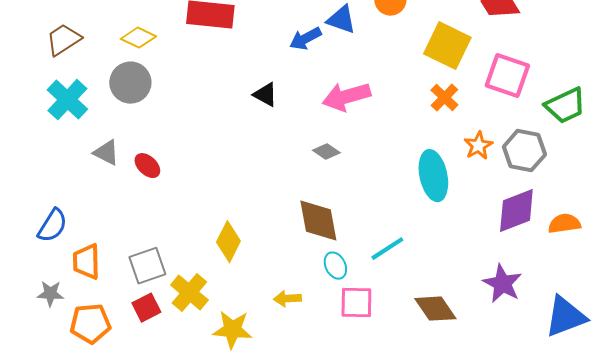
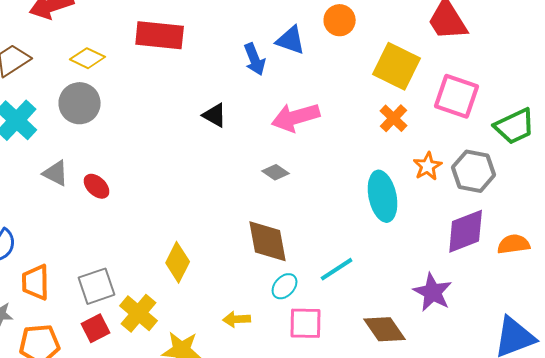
blue arrow: (305, 39) -> (255, 59), turned -84
cyan ellipse: (335, 266) -> (285, 286), turned 68
purple star: (502, 284) -> (433, 292), moved

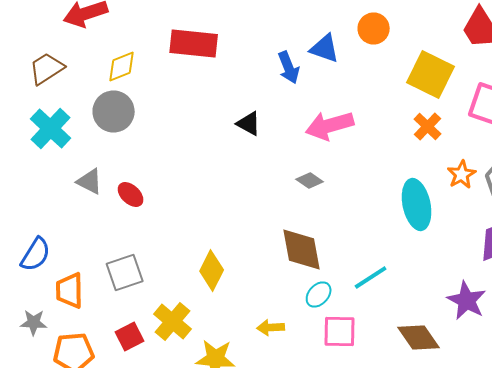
yellow diamond: (88, 58) -> (122, 66), turned -48
gray square: (97, 286) -> (125, 272), moved

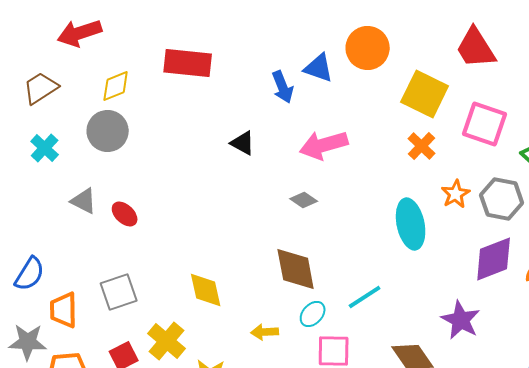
orange circle: (374, 28) -> (368, 48), size x1.4
cyan cross: (51, 128) -> (45, 148), size x0.7
yellow diamond: (212, 270) -> (206, 290), turned -39
gray star: (34, 322) -> (28, 342), size x1.4
yellow arrow: (271, 328) -> (265, 332), moved

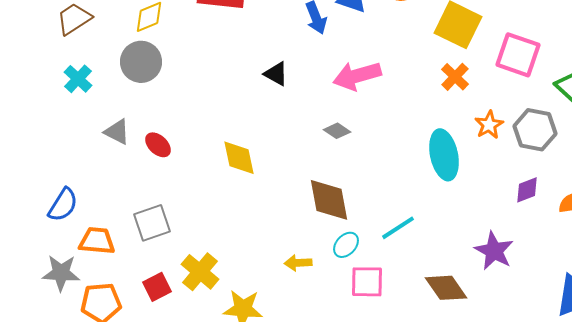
purple diamond: (494, 259) -> (527, 190), size x0.6
yellow diamond: (206, 290) -> (239, 158), moved
orange trapezoid: (64, 310) -> (97, 241), turned 96

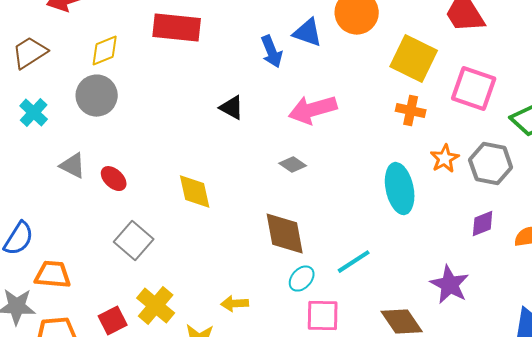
orange cross: (455, 77) -> (411, 111), turned -32
gray square: (152, 223) -> (134, 241), moved, turned -30
yellow arrow: (298, 263) -> (235, 304), moved

